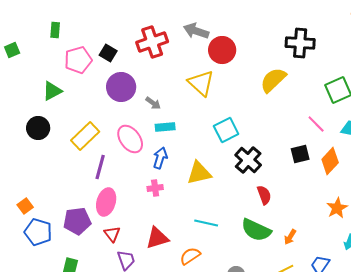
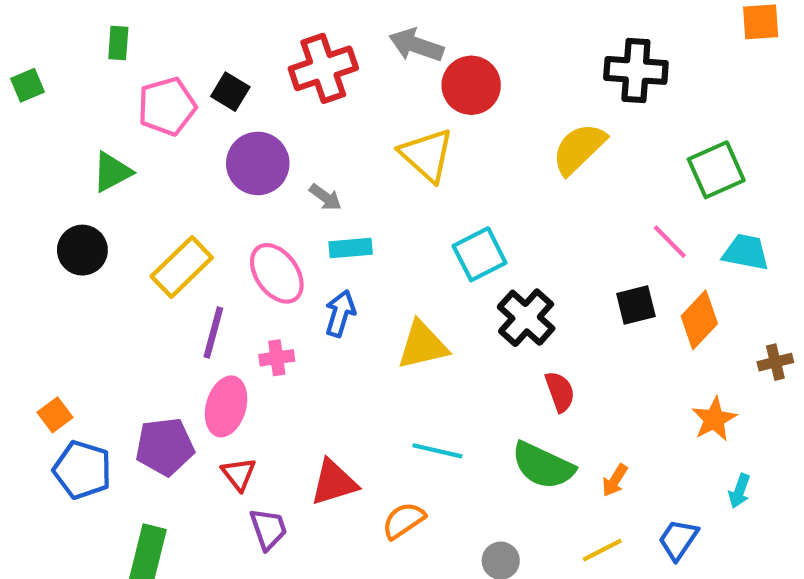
pink cross: (155, 188) -> (277, 358), moved

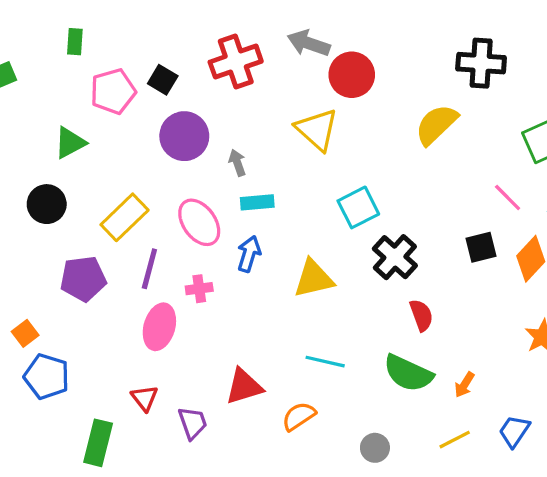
gray arrow: (325, 197) -> (237, 163), turned -145
purple pentagon: (165, 447) -> (83, 279), moved
red triangle: (239, 474) -> (144, 398), moved

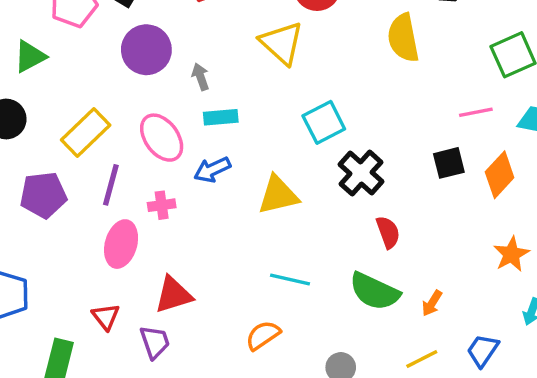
yellow semicircle: (436, 125) -> (403, 38), turned -57
pink line: (508, 197) -> (476, 112), turned -56
blue arrow: (249, 254) -> (212, 170), turned -132
red triangle: (244, 386) -> (173, 295), moved

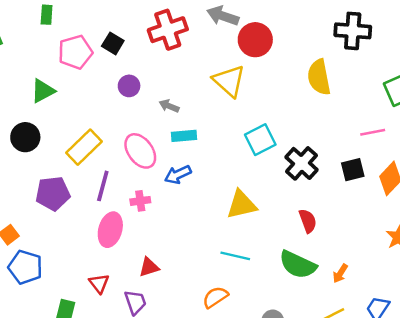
purple circle: (146, 50) -> (129, 86), size x0.6
gray arrow: (200, 77) -> (169, 106), turned -48
black cross: (361, 173) -> (301, 163), moved
yellow triangle: (278, 195) -> (242, 205), moved
red triangle: (173, 295) -> (149, 267), size x0.7

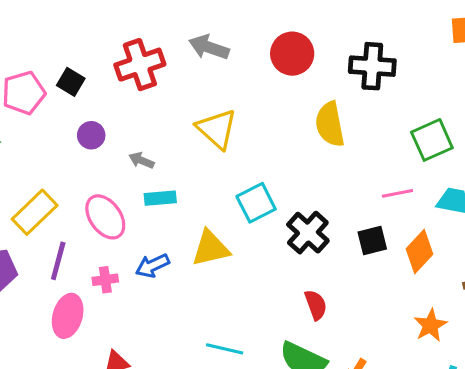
red circle: (255, 40) -> (292, 54), moved
blue arrow: (178, 175) -> (152, 266), moved
yellow triangle: (242, 205) -> (211, 248), moved

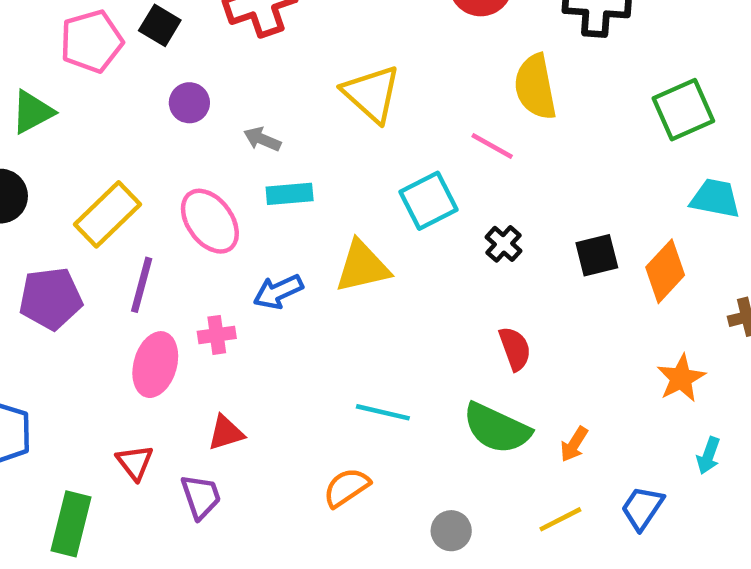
pink line: (397, 193) -> (492, 146), moved, turned 40
black cross: (308, 233) -> (504, 244), size x0.6
pink cross: (105, 280) -> (217, 335), moved

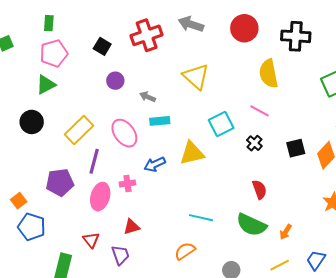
pink pentagon: (92, 41) -> (54, 53), moved
pink line: (492, 146) -> (259, 111), moved
purple pentagon: (51, 299) -> (60, 182), moved

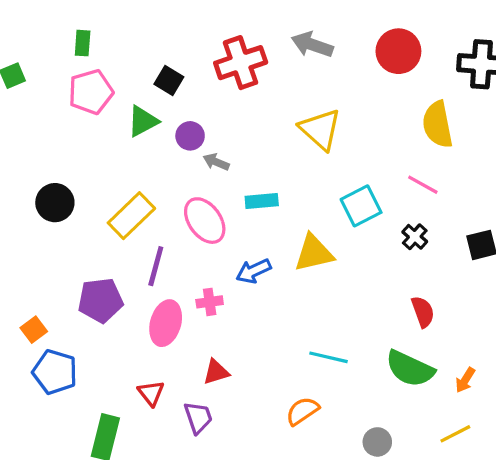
green triangle: (46, 85) -> (143, 121), moved
gray arrow: (148, 97) -> (216, 162), moved

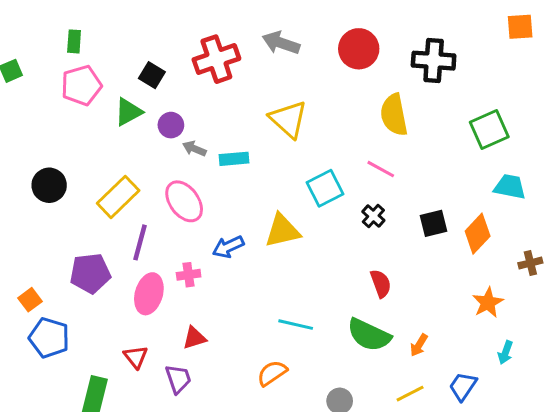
cyan rectangle: (262, 201) -> (234, 159), moved

